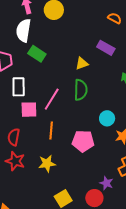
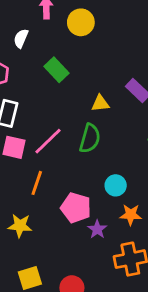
white semicircle: (23, 31) -> (21, 38), moved, size x0.6
green rectangle: (37, 54) -> (57, 70), moved
purple star: (106, 183) -> (97, 229), moved

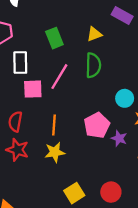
green rectangle: (57, 70) -> (54, 38), moved, turned 36
orange line: (37, 183) -> (54, 125), moved
pink pentagon: (76, 208) -> (97, 125), turned -30

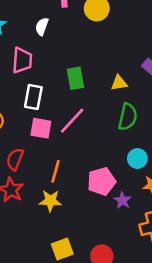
green semicircle: (93, 65) -> (128, 117), moved

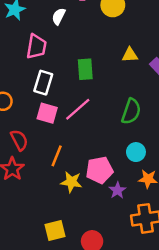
yellow triangle: (119, 83) -> (130, 55), moved
red semicircle: (15, 159) -> (19, 140), turned 125
yellow star: (50, 201) -> (71, 182), moved

